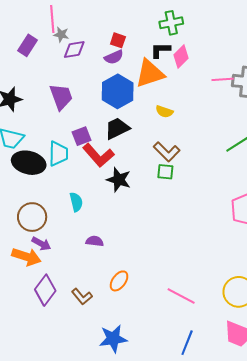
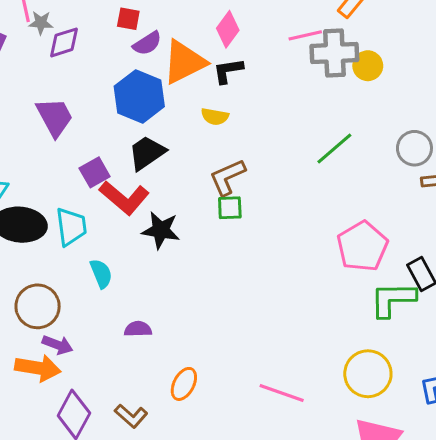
black L-shape: (160, 50) -> (228, 71), moved
purple semicircle: (114, 57) -> (147, 43), moved
pink line: (223, 79) -> (305, 35), moved
brown L-shape: (167, 152) -> (227, 177), turned 120
cyan trapezoid: (58, 154) -> (71, 227), moved

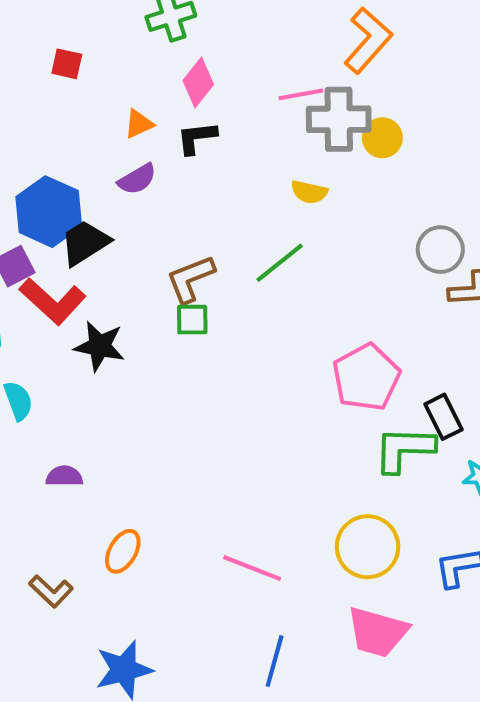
purple semicircle: (147, 43) -> (137, 179), moved
orange triangle: (184, 62) -> (139, 124), size x0.5
blue hexagon: (139, 96) -> (49, 212), moved
yellow semicircle: (215, 117) -> (309, 192), moved
green line: (334, 148) -> (280, 263), moved

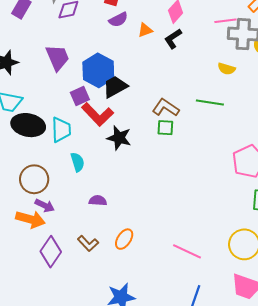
black L-shape: (197, 138) -> (173, 39), turned -30
purple semicircle: (137, 179) -> (118, 20), moved
green line: (280, 263) -> (210, 103), turned 44
brown L-shape: (191, 279) -> (166, 108), turned 52
brown L-shape: (51, 591) -> (88, 243), moved

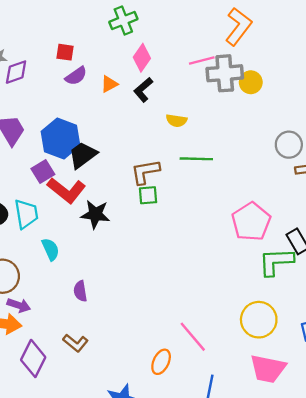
yellow semicircle: (227, 69) -> (176, 121), moved
brown L-shape: (166, 108) -> (145, 172), turned -36
purple semicircle: (98, 201) -> (80, 291), turned -96
orange ellipse: (124, 239) -> (161, 362), moved
pink line: (187, 251) -> (193, 337), turned 32

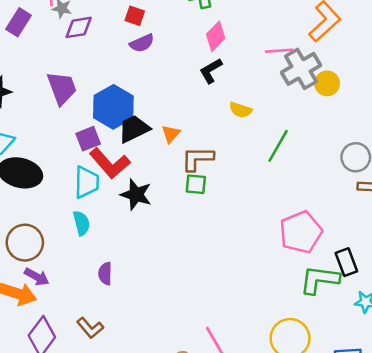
gray cross: (225, 73) -> (301, 69), turned -36
orange triangle: (109, 84) -> (171, 134), moved, turned -30
green line: (196, 159) -> (278, 146), moved, turned -72
cyan trapezoid: (26, 214) -> (87, 182), moved

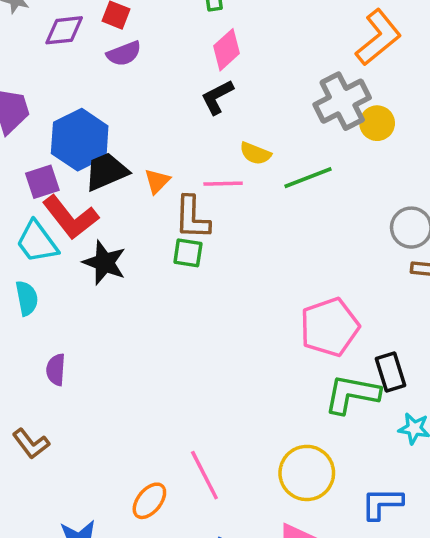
purple diamond: (79, 27) -> (64, 30), moved
pink line: (279, 51) -> (223, 184), moved
green line: (278, 146) -> (308, 178), moved, turned 36
brown L-shape: (197, 159) -> (192, 218), turned -92
cyan trapezoid: (87, 182) -> (37, 242), turned 140

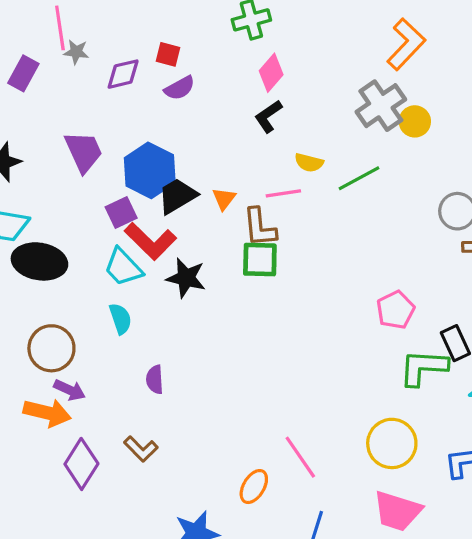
green square: (188, 253) -> (260, 260), size x1.4
pink pentagon: (330, 327) -> (396, 310), size x0.7

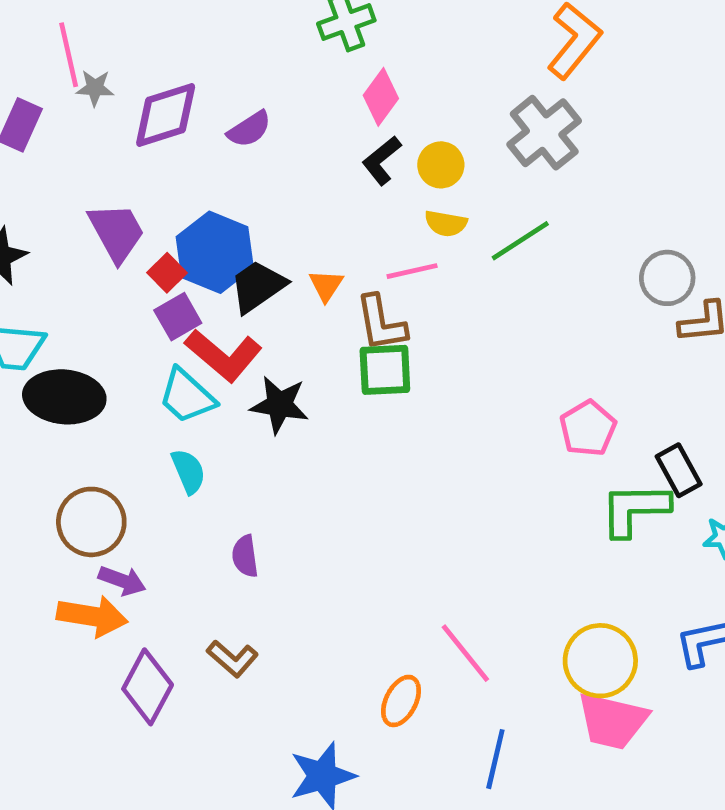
red square: (168, 54) -> (167, 273), moved, turned 35
purple diamond: (123, 74) -> (166, 115), size x1.4
yellow circle: (415, 121) -> (441, 165), moved
yellow circle: (392, 443) -> (600, 661), moved

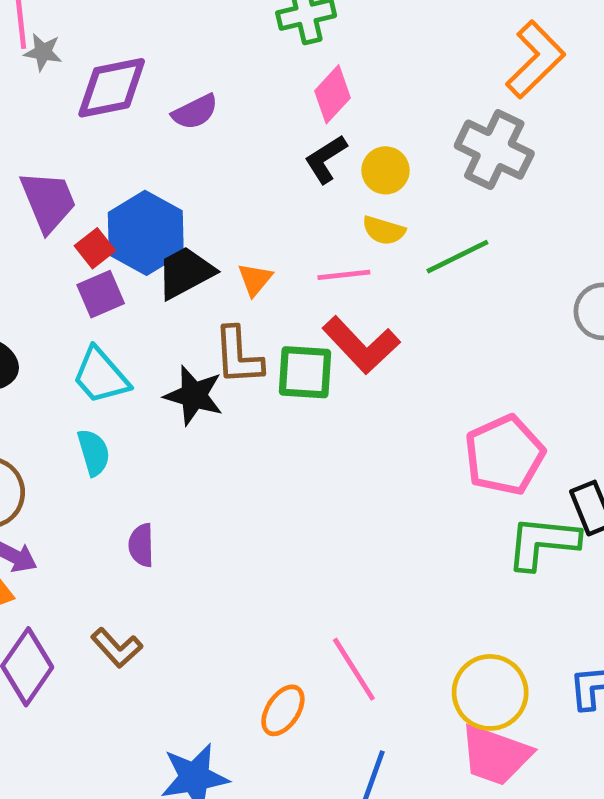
gray cross: (544, 133) -> (494, 150), turned -32
brown L-shape: (381, 323) -> (238, 356), moved
red L-shape: (223, 355) -> (361, 345), moved
pink pentagon: (588, 428) -> (504, 455), size x1.4

